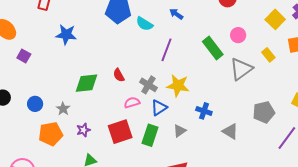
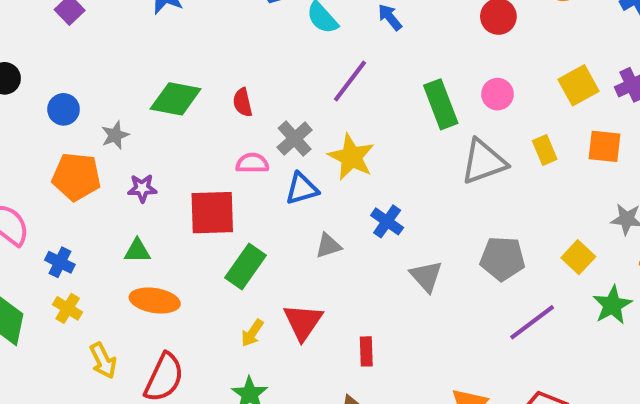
green rectangle: (150, 135) -> (245, 267), moved

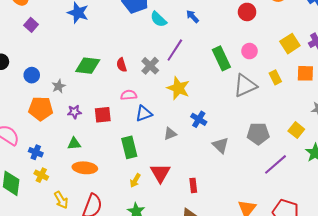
gray cross: (295, 139) -> (150, 66), moved
blue triangle: (302, 189) -> (144, 113), moved
red square: (212, 213) -> (103, 115), moved, size x0.7
green rectangle: (245, 267) -> (129, 147), turned -45

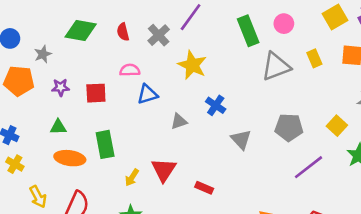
green rectangle: (129, 147) -> (105, 144), moved
red rectangle: (193, 185) -> (204, 188), turned -64

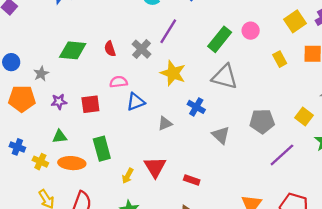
green rectangle: (248, 31) -> (220, 39), turned 65
gray triangle: (276, 66) -> (225, 77), moved, turned 40
yellow cross: (15, 164) -> (40, 162), moved

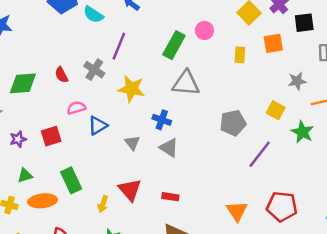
yellow rectangle: (280, 59) -> (240, 55), turned 42
gray triangle: (165, 123) -> (132, 143), turned -35
gray triangle: (221, 135) -> (169, 148), moved

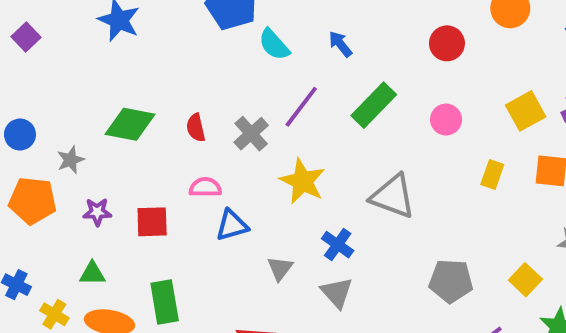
green rectangle: (174, 45) -> (374, 105), moved

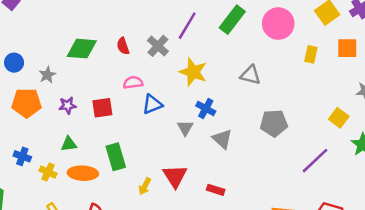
pink circle: (446, 120) -> (278, 24), size x1.6
gray triangle: (393, 196) -> (250, 75), size x0.7
blue cross: (338, 245) -> (206, 108), moved
gray pentagon: (451, 281) -> (274, 123), moved

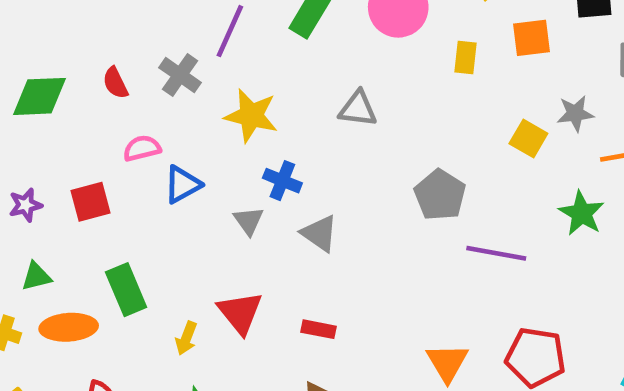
yellow square: (339, 118) -> (528, 138), moved
gray pentagon: (274, 123) -> (440, 195), moved, turned -30
purple line: (315, 161) -> (496, 253), turned 60

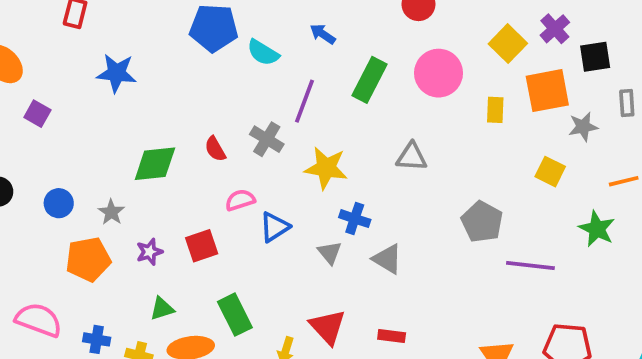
orange square: (532, 38) -> (547, 91), size x1.4
gray star: (575, 113) -> (583, 127), moved

